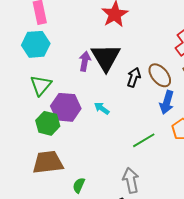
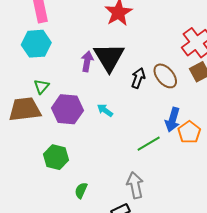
green triangle: (41, 85) -> (41, 86), size x0.7
blue arrow: (167, 102) -> (173, 120), moved
green hexagon: (48, 123) -> (56, 157), moved
brown trapezoid: (48, 162) -> (25, 109), moved

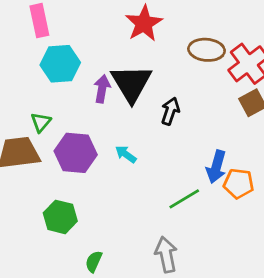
cyan hexagon: (36, 44) -> (60, 64), moved
brown ellipse: (165, 76) -> (207, 50), moved, turned -45
orange pentagon: (189, 132) -> (239, 184), turned -30

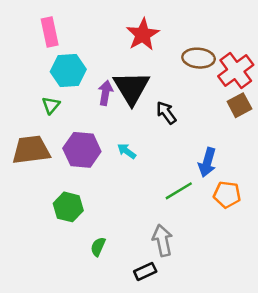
black arrow: (170, 111) -> (166, 113), turned -55
green triangle: (41, 122) -> (51, 105), moved
orange pentagon: (239, 184) -> (227, 195), moved

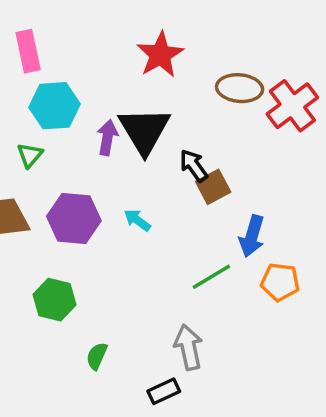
brown square: (239, 105) -> (213, 187), moved

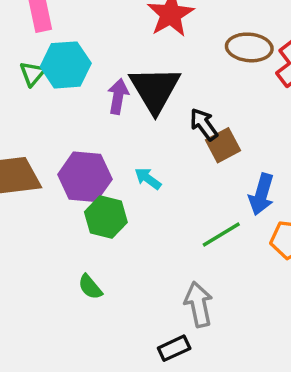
green triangle: (30, 155) -> (32, 74), moved
green hexagon: (54, 300) -> (106, 217), moved
green semicircle: (97, 356) -> (90, 287), moved, turned -64

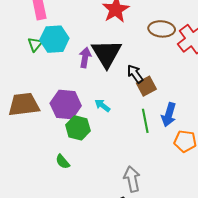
green line: (221, 235) -> (145, 121), moved, turned -70
green semicircle: (90, 287) -> (63, 162), moved

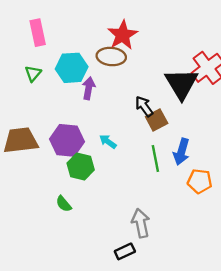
brown ellipse: (162, 29) -> (111, 57), moved
cyan hexagon: (54, 39) -> (72, 68), moved
black triangle: (107, 53) -> (182, 84), moved

